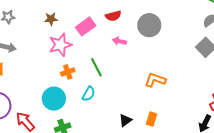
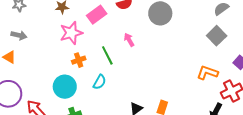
pink arrow: (119, 41) -> (129, 40), moved, turned 48
orange L-shape: (155, 80) -> (207, 73), moved

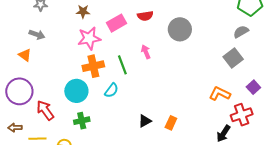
orange cross: (79, 60) -> (93, 66), size x1.5

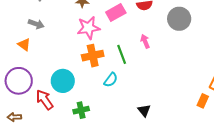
cyan circle: (76, 91) -> (63, 81), moved
black triangle: (145, 121) -> (144, 110), turned -40
orange rectangle: (171, 123) -> (203, 101), moved

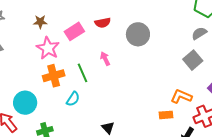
pink star: (88, 28) -> (48, 48), turned -30
orange rectangle: (203, 101) -> (166, 115), turned 64

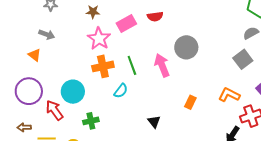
gray circle: (138, 34) -> (186, 47), moved
pink arrow: (105, 59) -> (162, 65), moved, size x1.6
orange rectangle: (166, 115) -> (190, 102), moved, turned -64

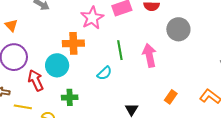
gray circle: (186, 47) -> (178, 29), moved
orange triangle: (34, 55) -> (11, 25), moved
orange cross: (103, 66) -> (73, 43), moved

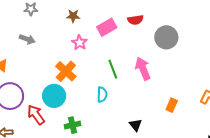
pink star: (92, 18) -> (79, 43), size x0.7
orange cross: (73, 43) -> (66, 71), turned -35
cyan semicircle: (104, 73) -> (102, 95), turned -35

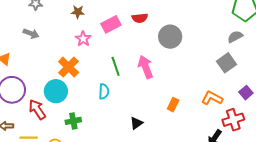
black triangle: (136, 125) -> (136, 123), turned 32

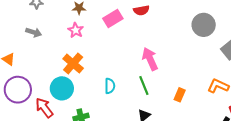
gray circle: (170, 37) -> (204, 25), moved
pink star: (83, 39) -> (76, 30), moved
green line: (116, 66) -> (144, 85), moved

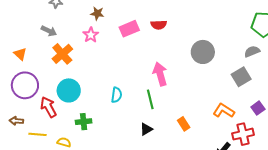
gray circle: (204, 25) -> (203, 52), moved
orange cross: (73, 64) -> (62, 54), moved
orange rectangle: (180, 95) -> (184, 124), moved, turned -64

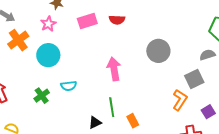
cyan circle: (69, 90) -> (48, 55), moved
cyan semicircle: (117, 95) -> (69, 86), turned 70
green line: (150, 99) -> (112, 107), moved
orange L-shape: (224, 111) -> (180, 100), moved, turned 85
green cross: (84, 122) -> (42, 96), moved, turned -35

